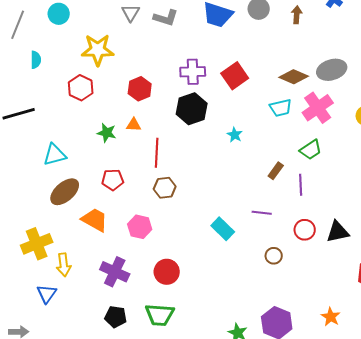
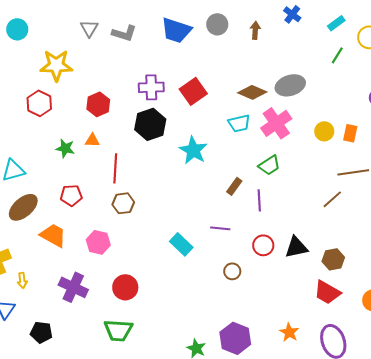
cyan star: (235, 135) -> (193, 150), size x1.8
yellow arrow: (64, 265) -> (22, 280), size x0.7
black pentagon: (116, 317) -> (41, 332), moved

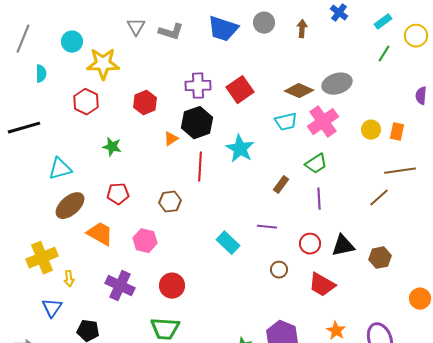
cyan circle: (17, 29) -> (72, 42), moved
orange triangle: (92, 140) -> (171, 139), moved, turned -35
red line: (115, 168) -> (200, 167), moved
purple line: (259, 200) -> (319, 199), moved
red trapezoid: (327, 292) -> (322, 285), moved

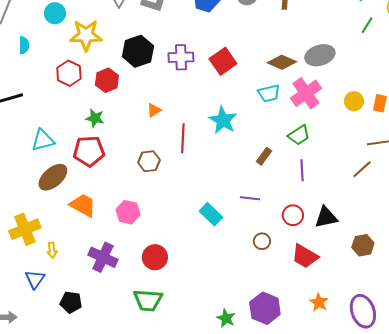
red hexagon: (145, 103) -> (107, 80), moved
black hexagon: (197, 123) -> (138, 51), moved
red pentagon: (118, 194) -> (89, 151), moved, size x1.4
brown hexagon: (170, 202) -> (149, 161), moved
brown hexagon: (380, 258) -> (363, 245), moved

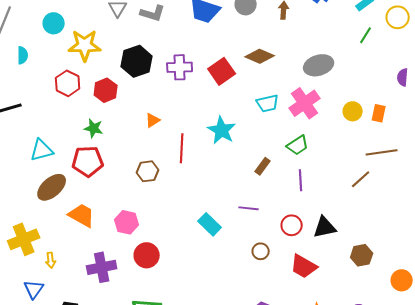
brown diamond: (282, 62) -> (260, 56), moved
purple cross: (103, 257) -> (102, 267), turned -36
red circle: (155, 257) -> (147, 255), moved

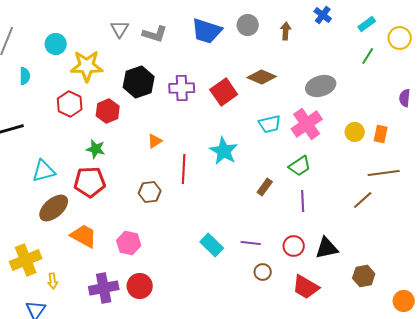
purple line: (249, 208) -> (251, 243), moved
red circle: (147, 255) -> (140, 286), moved

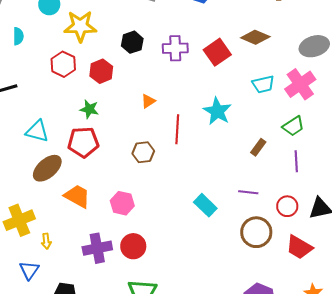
black hexagon: (139, 82) -> (132, 42), size x0.7
cyan triangle: (44, 171) -> (37, 131), turned 30
purple line: (251, 243) -> (248, 192), moved
brown circle: (263, 272) -> (256, 232), size x1.8

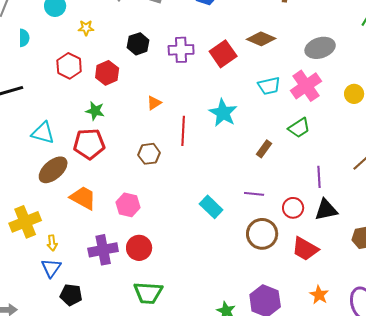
yellow star: (80, 26) -> (86, 28), size x0.5
purple line: (296, 161) -> (319, 177), moved
blue triangle: (29, 270) -> (51, 268), moved

